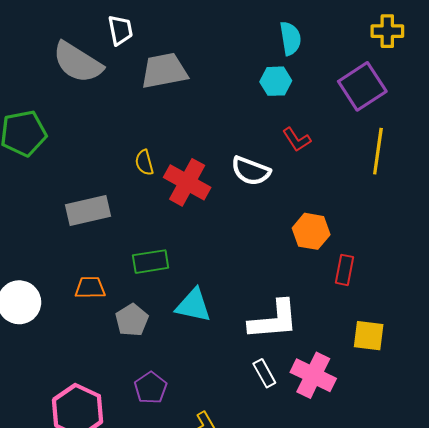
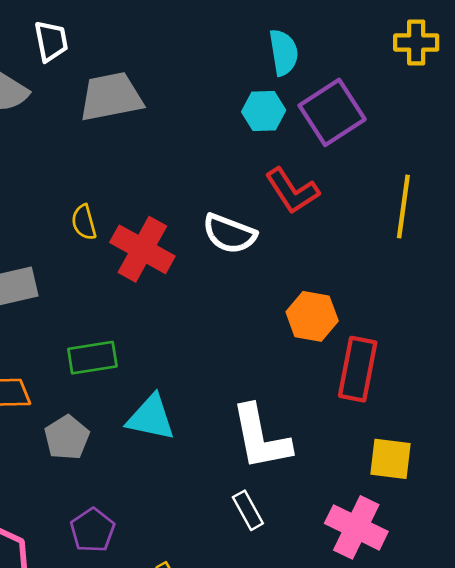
purple square: (362, 86) -> (332, 112), moved
red L-shape: (297, 140) -> (292, 191), size x1.4
red rectangle: (345, 270) -> (358, 369), size x1.5
white L-shape: (274, 320) -> (261, 438), turned 84
pink cross: (313, 375) -> (356, 527), moved

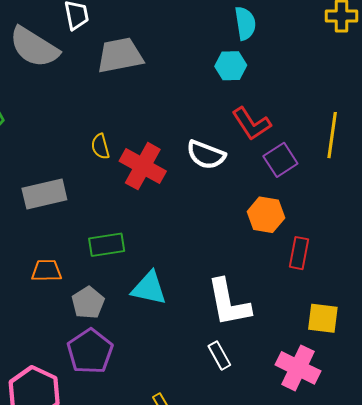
purple square: (332, 112) -> (280, 160), moved, size x0.7
red rectangle: (358, 369) -> (299, 253), size x0.7
purple pentagon: (92, 530) -> (90, 351), moved, size x1.4

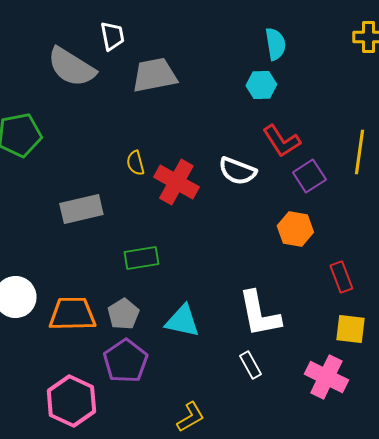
red rectangle: (299, 253) -> (341, 277), moved, turned -32
orange trapezoid: (47, 271) -> (72, 314), moved, size x1.6
cyan triangle: (149, 288) -> (182, 321), moved

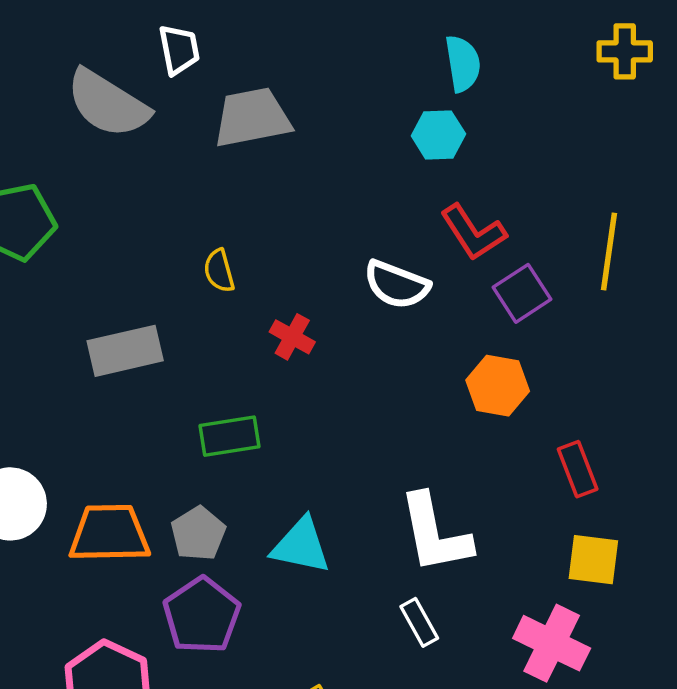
red cross: (176, 182) -> (292, 337), moved, size x0.6

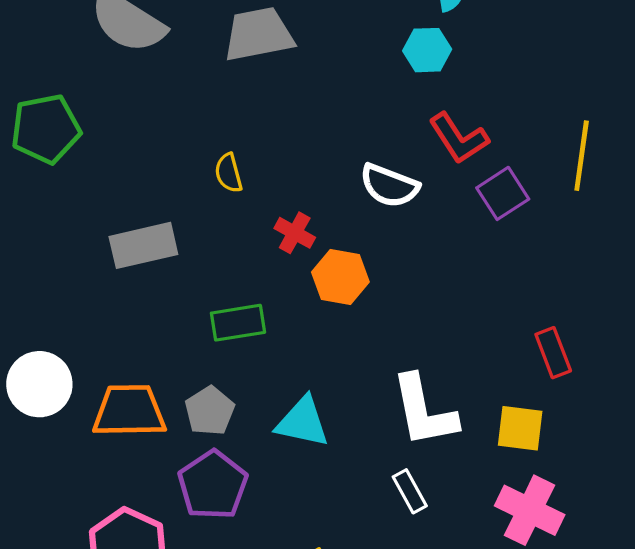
orange hexagon: (498, 386) -> (340, 277), moved
yellow square: (593, 560) -> (520, 428), moved

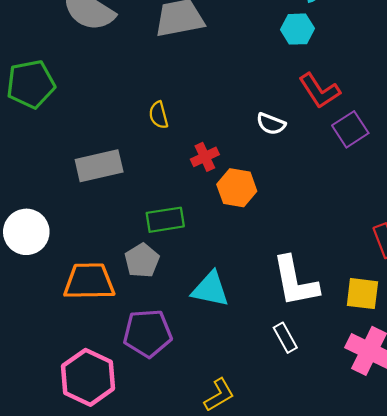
white semicircle: (389, 186) -> (271, 124), size x0.7
red cross: (295, 233) -> (205, 157), turned 36
white circle: (39, 384) -> (26, 232), moved
gray pentagon: (210, 411) -> (142, 260), moved
purple pentagon: (213, 485) -> (148, 333), turned 30

